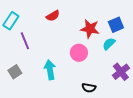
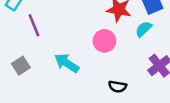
cyan arrow: (50, 70) -> (67, 63), turned -48

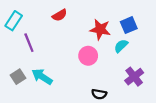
cyan arrow: (67, 63) -> (42, 77), moved

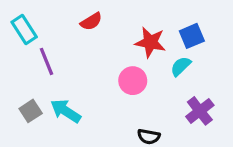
cyan rectangle: (14, 21) -> (24, 30), turned -66

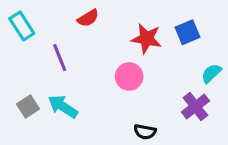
purple line: (46, 61) -> (60, 58), moved
cyan semicircle: (181, 66) -> (211, 73), moved

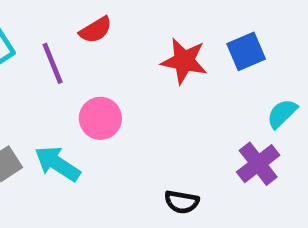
purple line: (60, 58) -> (53, 63), moved
pink circle: (129, 76) -> (100, 118), moved

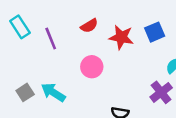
red semicircle: (96, 30) -> (89, 26), moved
pink circle: (100, 118) -> (92, 67), moved

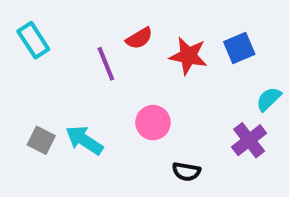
purple line: (51, 38) -> (106, 64), moved
pink circle: (92, 67) -> (153, 123), moved
gray square: (25, 92) -> (41, 140), turned -30

